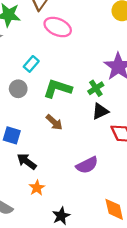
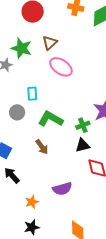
cyan rectangle: (31, 64) -> (32, 94), turned -56
orange star: (37, 188) -> (32, 202), moved

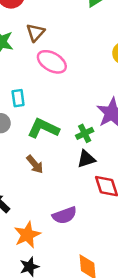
orange star: (32, 202) -> (27, 235), size x1.5

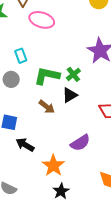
green cross: (85, 133) -> (73, 74), moved
black triangle: (86, 159) -> (70, 95), moved

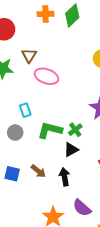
brown arrow: (47, 107) -> (38, 171), moved
purple semicircle: (80, 143) -> (82, 208), moved, turned 72
black arrow: (25, 145) -> (65, 177), moved, turned 48

